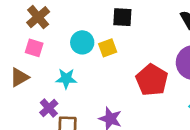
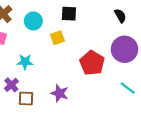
cyan circle: (82, 42) -> (33, 21), moved

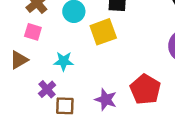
yellow square: (57, 38) -> (103, 32), size x1.5
red pentagon: (92, 63) -> (145, 89), moved

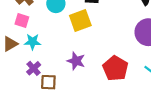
cyan star: (64, 61) -> (32, 42), moved
purple star: (106, 100) -> (76, 61), moved

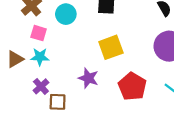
pink square: (22, 20) -> (39, 33), moved
yellow square: (80, 20) -> (111, 47), moved

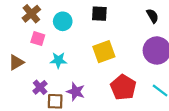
cyan star: (40, 57) -> (58, 60), moved
purple star: (88, 78) -> (76, 92), moved

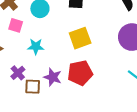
red pentagon: (123, 87) -> (80, 73), moved, turned 30

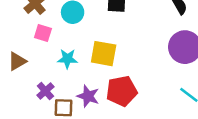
yellow square: (80, 38) -> (104, 54), moved, turned 30

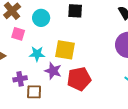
purple cross: (45, 91) -> (20, 79), turned 32
purple star: (88, 96) -> (53, 71), moved

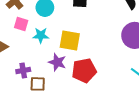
cyan star: (37, 54) -> (41, 35), moved

